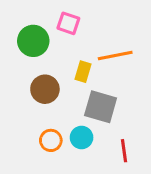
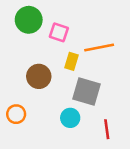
pink square: (68, 23) -> (59, 32), moved
green circle: (33, 41) -> (29, 20), moved
orange circle: (51, 140) -> (16, 114), moved

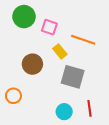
orange line: (99, 47) -> (83, 40), turned 30
yellow rectangle: (71, 61) -> (60, 51), turned -56
cyan circle: (70, 118) -> (64, 112), moved

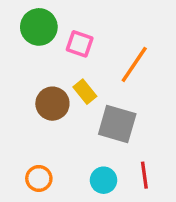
orange line: (83, 40) -> (134, 64), turned -75
yellow rectangle: (60, 51) -> (85, 92), moved
orange circle: (13, 96) -> (39, 178), moved

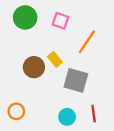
pink square: (80, 44) -> (60, 21), moved
orange circle: (39, 178) -> (16, 111), moved

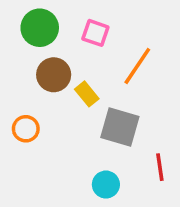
brown circle: (34, 67) -> (54, 75), moved
orange circle: (16, 111) -> (26, 129), moved
red line: (94, 114) -> (160, 167), moved

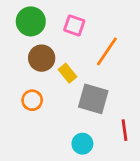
orange circle: (26, 129) -> (32, 100), moved

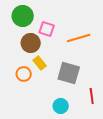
pink square: (74, 25) -> (47, 29), moved
orange line: (107, 51) -> (79, 38), turned 40
yellow rectangle: (67, 73) -> (40, 63), moved

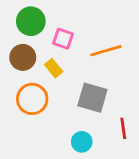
brown circle: (31, 43) -> (23, 57), moved
yellow rectangle: (40, 63) -> (54, 68), moved
orange circle: (24, 74) -> (32, 99), size x1.5

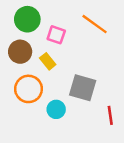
orange line: (106, 51) -> (95, 24), moved, turned 52
cyan circle: (82, 142) -> (56, 109), moved

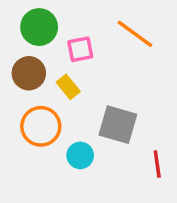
pink square: (56, 35) -> (80, 49), turned -30

